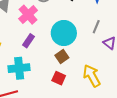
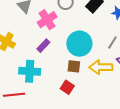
brown square: (62, 56) -> (74, 66), turned 32
yellow arrow: (92, 76) -> (101, 67), moved, turned -70

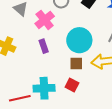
purple rectangle: (43, 46) -> (44, 46), turned -56
cyan cross: (30, 71) -> (44, 88), moved

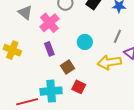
cyan circle: (79, 40) -> (85, 42), size x0.6
brown square: (76, 64) -> (68, 67), moved, turned -32

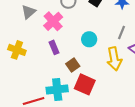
gray triangle: (25, 12) -> (28, 12), turned 42
yellow arrow: (109, 62) -> (114, 59), turned -90
red square: (79, 87) -> (85, 84), size x1.5

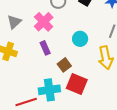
gray triangle: (28, 12) -> (14, 22), moved

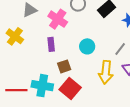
pink cross: (44, 22) -> (58, 19), turned -30

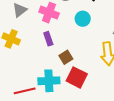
cyan circle: (87, 46) -> (83, 19), moved

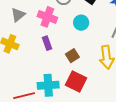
brown square: (66, 57) -> (72, 56), moved

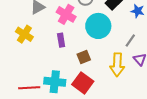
cyan circle: (81, 23) -> (98, 26), size x1.6

